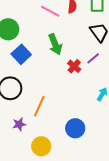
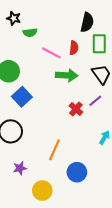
green arrow: (55, 44) -> (67, 75), moved, turned -65
orange line: (39, 106) -> (54, 150), moved

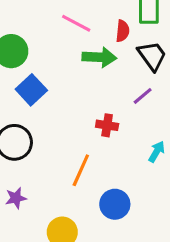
red semicircle: (74, 48) -> (123, 31), moved
red cross: (76, 109) -> (107, 125), moved, turned -32
purple star: (20, 168) -> (16, 198), moved

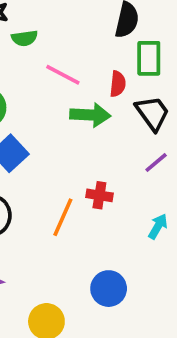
purple line: (143, 96) -> (156, 162), moved
orange line: (81, 170) -> (63, 217), moved

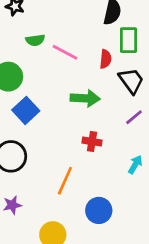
green semicircle: (25, 38) -> (35, 40), moved
green arrow: (90, 115) -> (85, 98), moved
orange line: (63, 217) -> (65, 181), moved

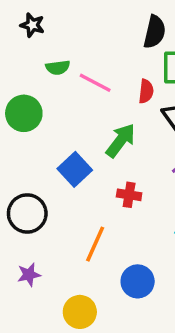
green arrow: (85, 98) -> (121, 140), turned -56
blue square: (26, 110) -> (75, 169), moved

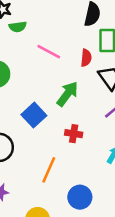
green semicircle: (58, 68) -> (18, 27), moved

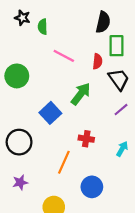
green semicircle: (18, 27) -> (43, 27), moved, turned 96
red cross: (74, 134) -> (86, 139), moved

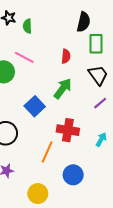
pink line: (64, 56) -> (24, 57), moved
red semicircle: (97, 61) -> (66, 56), moved
red cross: (86, 139) -> (68, 130), size x1.5

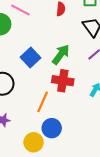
green arrow: (63, 89) -> (61, 54), moved
blue circle: (73, 175) -> (52, 128), moved

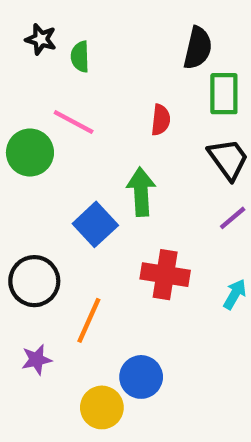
green arrow: (61, 54) -> (141, 192), moved, turned -40
orange line: (43, 102) -> (89, 320), moved

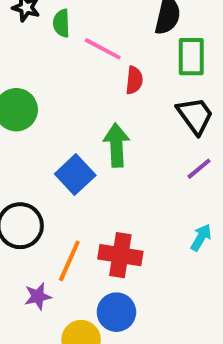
pink line: (74, 122) -> (103, 49), moved
red cross: (165, 275) -> (120, 255), moved
purple star: (36, 360) -> (38, 296), moved

